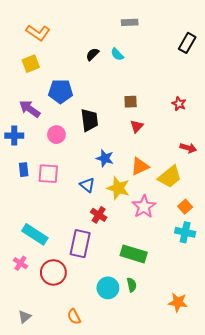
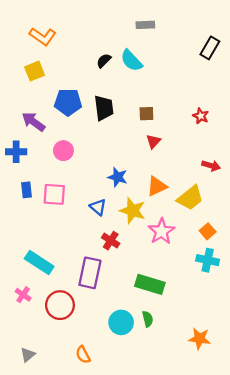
cyan semicircle: (117, 54) -> (131, 61), size x1.5
black trapezoid: (89, 120) -> (104, 108), moved

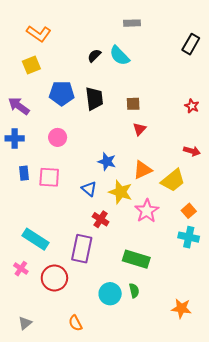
red star: (201, 116) -> (192, 106), moved
purple arrow: (33, 122) -> (19, 106), moved

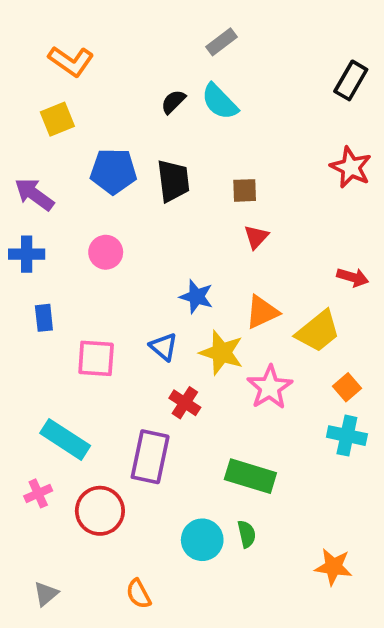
gray rectangle: (132, 23) -> (221, 42), moved, turned -35
red star: (192, 106) -> (351, 167), moved, size x1.5
pink square: (49, 177) -> (96, 358), moved
pink cross: (21, 269) -> (38, 493), turned 32

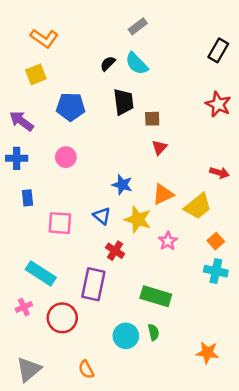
black trapezoid: (173, 181) -> (123, 102), moved
pink star: (270, 387) -> (168, 241), size x0.7
gray triangle: (46, 594) -> (29, 369), size x1.6

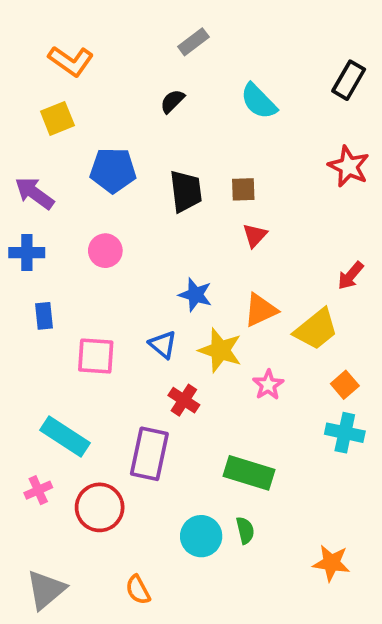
gray rectangle: (138, 26) -> (193, 42), moved
cyan semicircle: (137, 64) -> (259, 101), moved
black trapezoid: (123, 102) -> (186, 191), moved
red arrow: (219, 173) -> (351, 276), turned 114

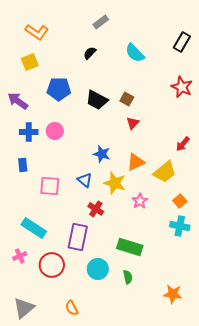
brown square: (243, 189) -> (127, 99), turned 32
black trapezoid: (186, 191) -> (97, 100), turned 125
blue cross: (27, 253) -> (29, 132), moved
cyan circle: (201, 536) -> (98, 269), moved

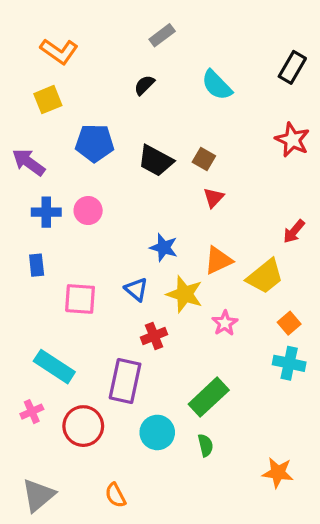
red cross: (96, 209) -> (154, 336), turned 35
green rectangle: (130, 247) -> (209, 397), turned -60

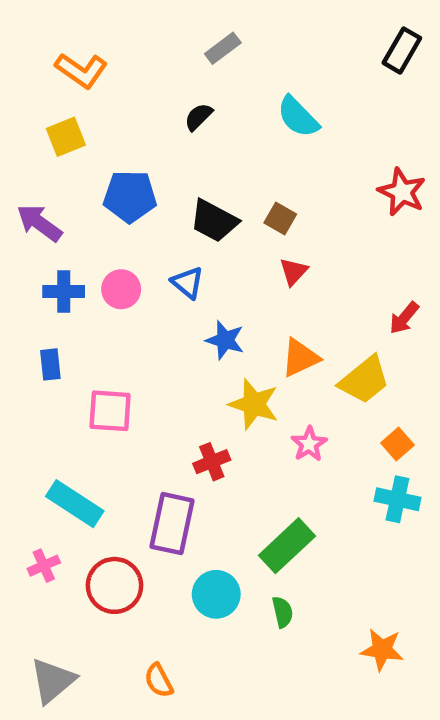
black rectangle: (292, 67) -> (402, 50), moved
blue triangle: (136, 289) -> (187, 283), moved

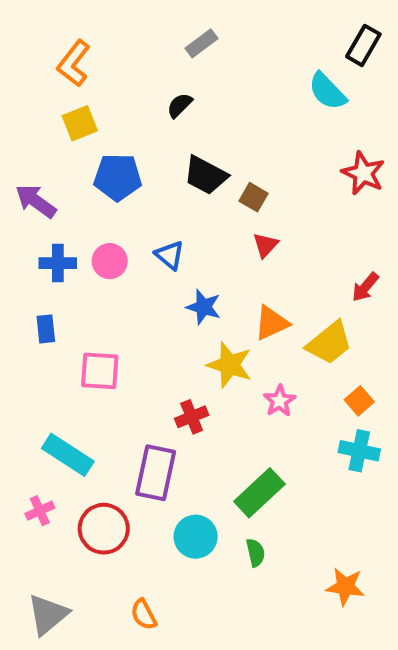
orange L-shape: (81, 70) -> (74, 63), turned 93
cyan semicircle: (298, 117) -> (327, 91), moved
yellow square: (66, 137) -> (80, 123), moved
black trapezoid: (214, 221) -> (206, 175), moved

